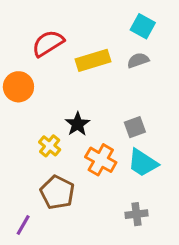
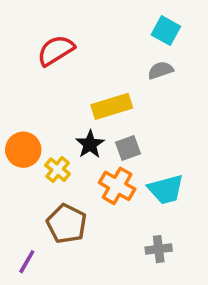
yellow rectangle: (93, 60) -> (112, 106), moved
orange circle: (18, 87) -> (23, 150), moved
gray square: (135, 127) -> (128, 148), moved
cyan trapezoid: (143, 163) -> (166, 189), turned -48

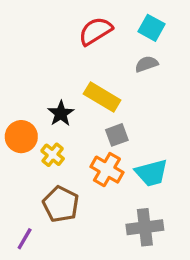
red semicircle: (56, 50) -> (95, 31), moved
yellow rectangle: (112, 106) -> (102, 97), turned 48
black star: (90, 144) -> (61, 114), moved
gray cross: (159, 249) -> (145, 227), size x1.5

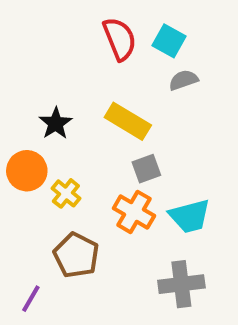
cyan square: (151, 28) -> (169, 41), moved
red semicircle: (95, 31) -> (120, 39), turned 100
black star: (61, 114) -> (56, 123), moved

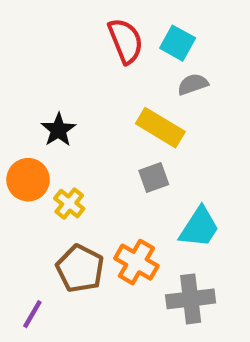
yellow rectangle: (128, 121) -> (160, 128), moved
orange cross: (134, 212) -> (136, 262), moved
cyan trapezoid: (190, 216) -> (199, 227), turned -42

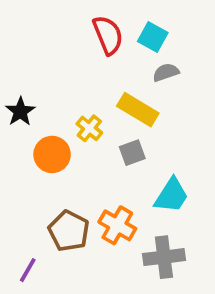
black star: (58, 130) -> (20, 112), moved
orange circle: (28, 180) -> (52, 154), moved
yellow cross: (69, 204) -> (89, 128), moved

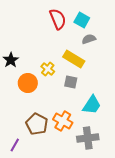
gray square: (132, 153) -> (71, 82), turned 32

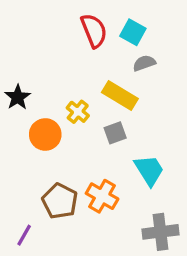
gray square: (71, 82) -> (115, 133), turned -32
cyan trapezoid: (92, 105) -> (149, 170), turned -65
gray cross: (88, 138) -> (160, 232), moved

